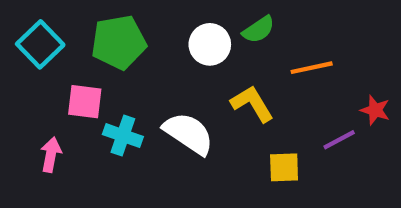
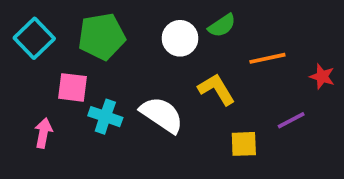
red star: (375, 110) -> (322, 77), moved

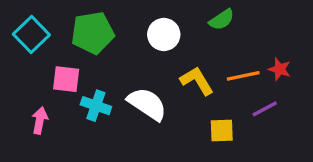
green semicircle: (222, 26) -> (222, 20), moved
orange line: (267, 58) -> (243, 76), moved
red star: (322, 77) -> (280, 69), moved

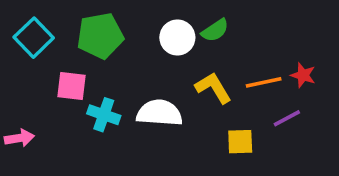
green semicircle: (222, 20) -> (215, 30), moved
white semicircle: (147, 104) -> (159, 113), turned -30
pink arrow: (40, 121) -> (19, 138), moved, turned 70

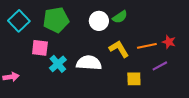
cyan cross: (104, 115) -> (58, 64), turned 30

